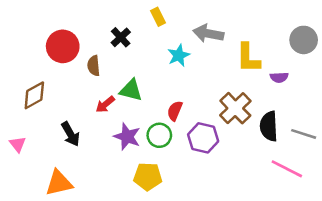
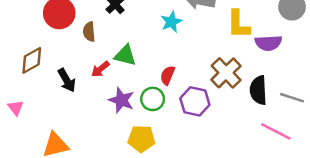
purple semicircle: (279, 77) -> (268, 43), size x1.5
black arrow: (70, 134) -> (67, 80), moved

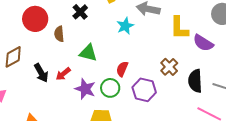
purple semicircle: (268, 43) -> (203, 43), turned 35
red arrow: (100, 69) -> (63, 74), moved
brown cross: (226, 73) -> (169, 67), size x0.7

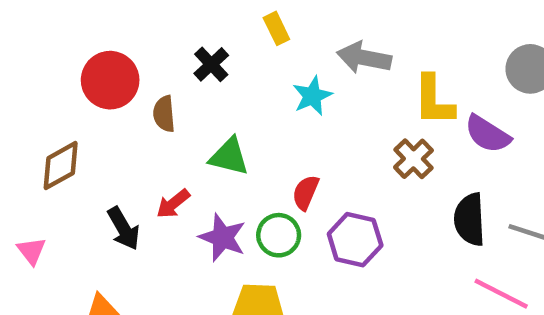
brown cross: (169, 67) -> (413, 159), moved
black arrow: (41, 73) -> (124, 228), moved

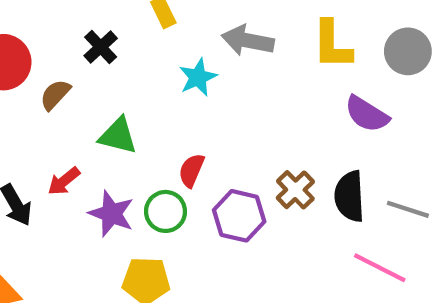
yellow L-shape: (434, 100) -> (332, 45), moved
brown semicircle: (164, 114) -> (55, 95), turned 48
brown cross: (413, 159) -> (295, 190), moved

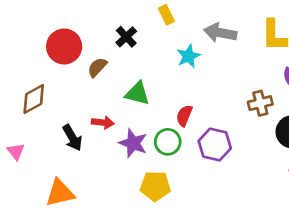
red arrow: (64, 181) -> (103, 122), turned -135
brown cross: (295, 190) -> (260, 103), moved, turned 30

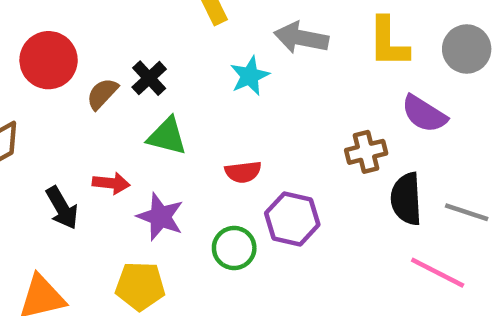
black cross: (126, 37) -> (149, 78), moved
red semicircle: (184, 116) -> (243, 172), turned -120
green circle: (168, 142) -> (234, 248), moved
yellow pentagon: (155, 186) -> (140, 286), moved

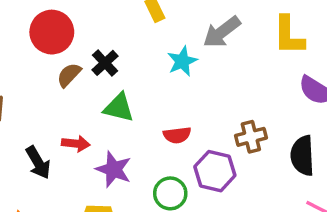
gray arrow: (301, 38) -> (222, 32), turned -48
red circle: (49, 60) -> (52, 32), moved
brown cross: (366, 152) -> (251, 137), moved

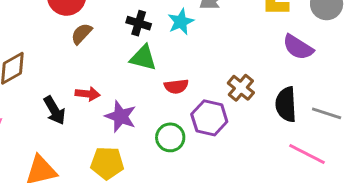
black cross: (105, 63) -> (139, 23), moved, turned -30
green triangle: (119, 108) -> (143, 58), moved
brown cross: (251, 137) -> (241, 88), turned -36

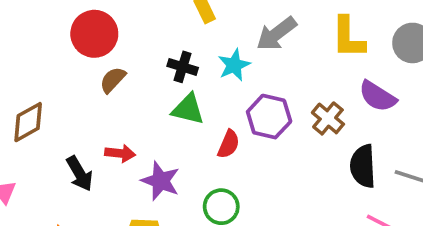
red semicircle: (176, 86) -> (229, 144), turned -60
brown cross: (241, 88) -> (328, 118), moved
purple hexagon: (209, 118) -> (269, 117), moved

